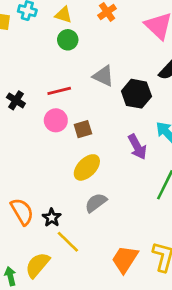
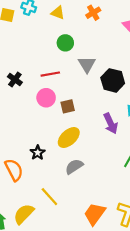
green circle: (68, 40) -> (65, 43), moved
gray triangle: (103, 76) -> (87, 64), turned 30
black star: (52, 218) -> (38, 153), moved

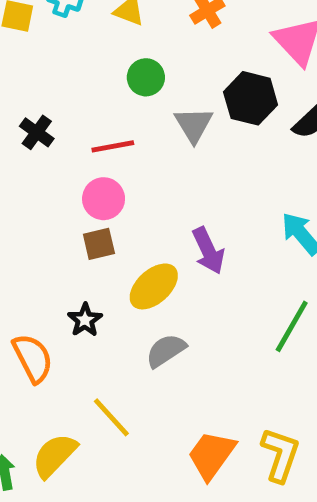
black cross: (15, 80) -> (37, 132), moved
black hexagon: (113, 80) -> (251, 98), moved
brown square: (68, 106) -> (99, 244), moved
purple arrow: (111, 123) -> (208, 251), moved

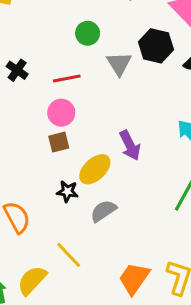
black star: (85, 320) -> (67, 191), moved, turned -30

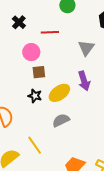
gray triangle: (119, 64) -> (86, 48), moved
pink circle: (61, 113) -> (31, 52), moved
black star: (67, 191) -> (35, 96), moved

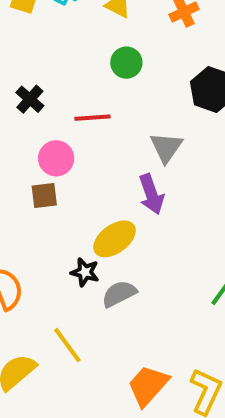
brown square: (39, 72) -> (44, 195), moved
purple arrow: (84, 81) -> (151, 194), moved
black star: (35, 96) -> (85, 272), moved

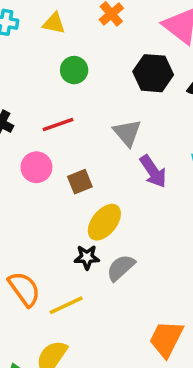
purple arrow: (151, 194) -> (153, 171), moved
brown square: (44, 195) -> (80, 182), moved
yellow line: (67, 345) -> (66, 305), moved, turned -64

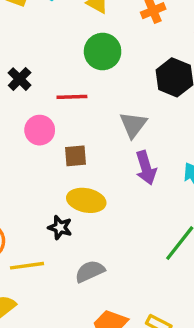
green circle: (74, 70) -> (103, 51), size x1.4
yellow ellipse: (104, 222) -> (86, 200), turned 45
gray semicircle: (121, 268) -> (90, 271), moved

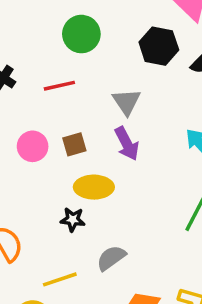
pink circle: (40, 130) -> (33, 146), moved
purple arrow: (146, 168) -> (127, 144), moved
yellow line: (27, 266) -> (60, 279), moved

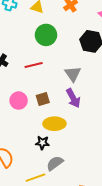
gray semicircle: (111, 258) -> (55, 163), moved

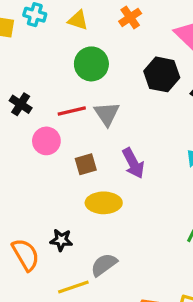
gray triangle: (73, 74) -> (107, 114), moved
pink circle: (19, 101) -> (46, 141), moved
black star: (42, 143) -> (61, 240), moved

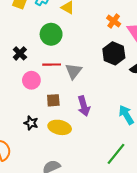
orange cross: (130, 17) -> (114, 21), moved, turned -32
green circle: (91, 64) -> (51, 34), moved
black star: (61, 240) -> (31, 123), moved

